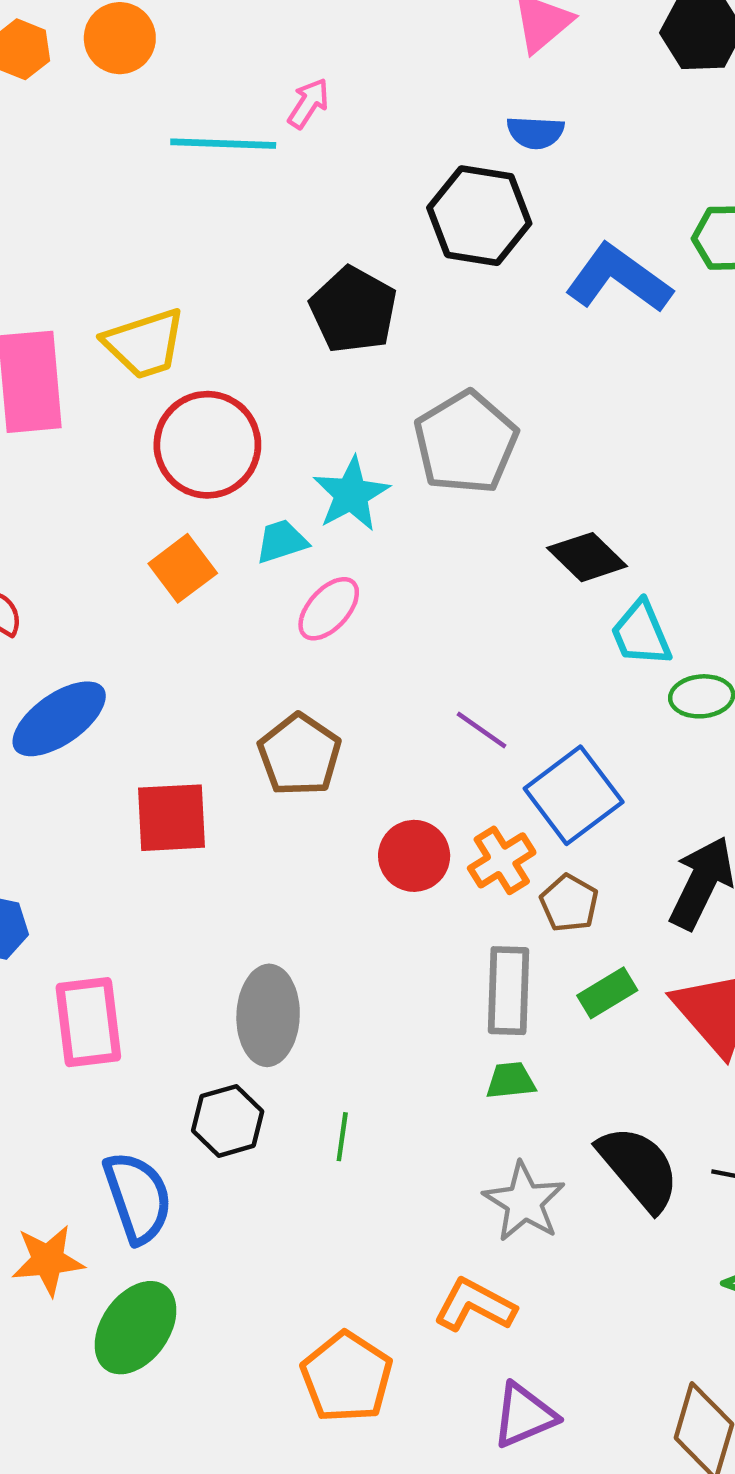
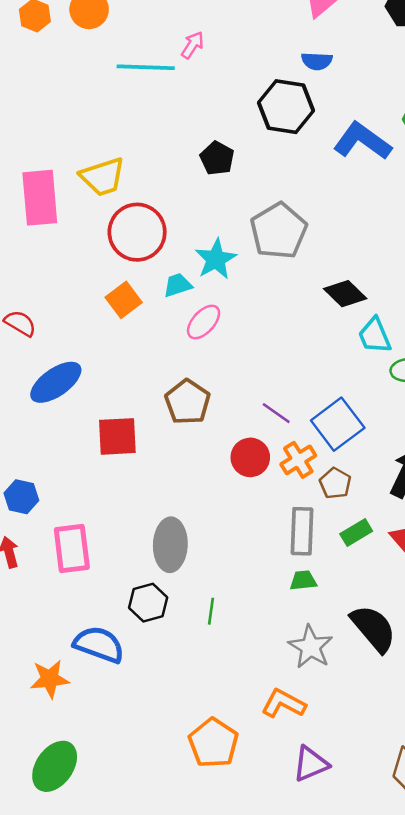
black pentagon: (353, 310) -> (217, 158), size x0.7
purple line: (481, 730) -> (276, 413), moved
blue semicircle: (138, 1197) -> (99, 644), turned -51
green ellipse: (136, 1328) -> (55, 766), moved

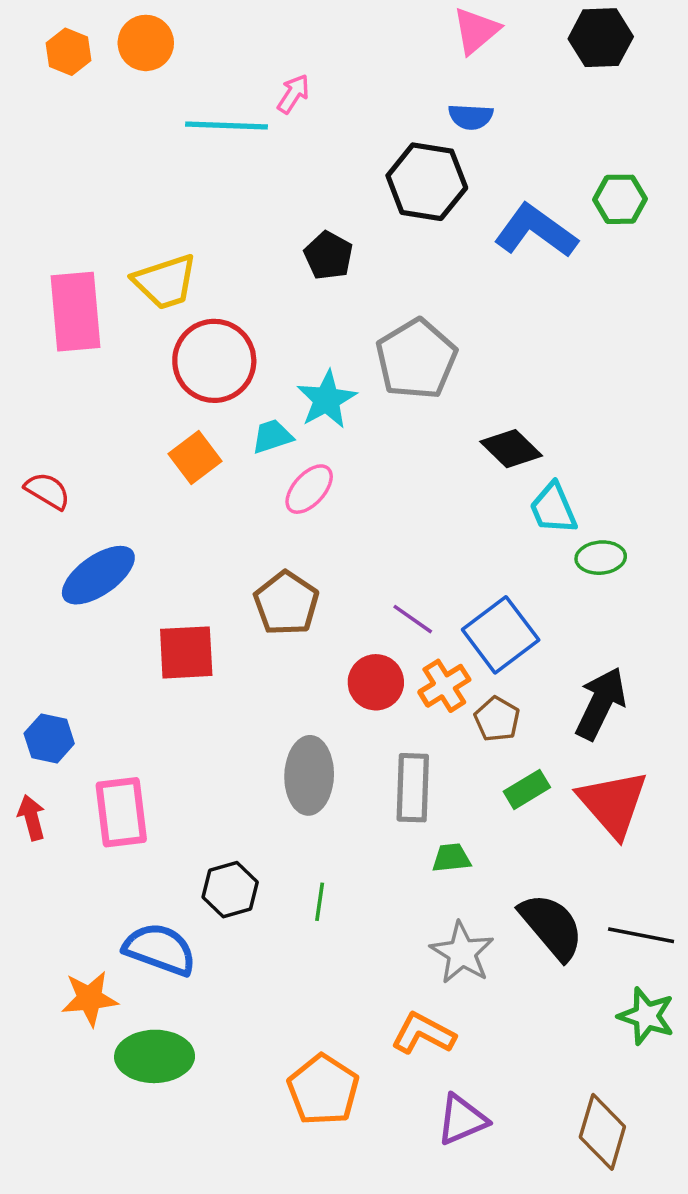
gray rectangle: (302, 531) -> (413, 788), moved
gray ellipse: (170, 545) -> (309, 775), moved
green ellipse: (55, 766) -> (155, 1056), moved, turned 54

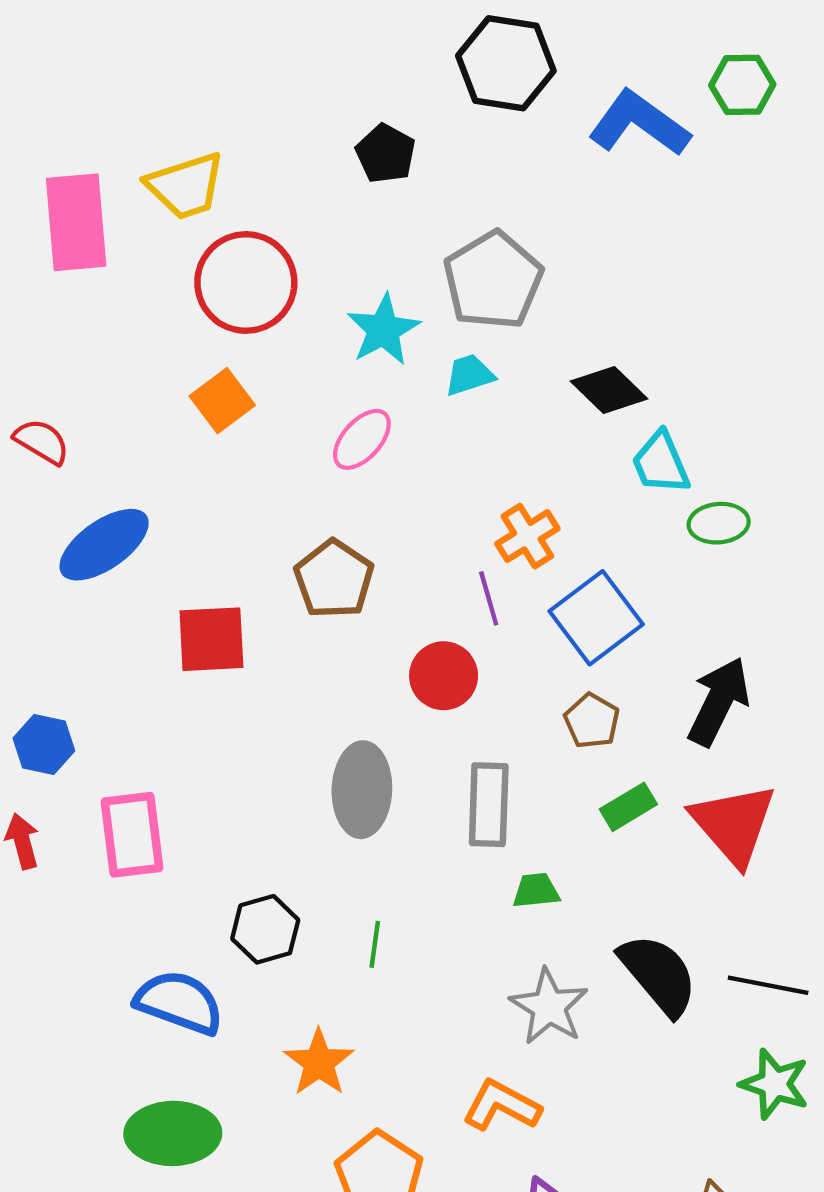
cyan trapezoid: (272, 436) -> (469, 375), moved
purple line: (413, 619) -> (489, 598), turned 39
orange cross: (444, 686) -> (527, 536), moved
orange star: (90, 998) -> (319, 1063), moved, turned -30

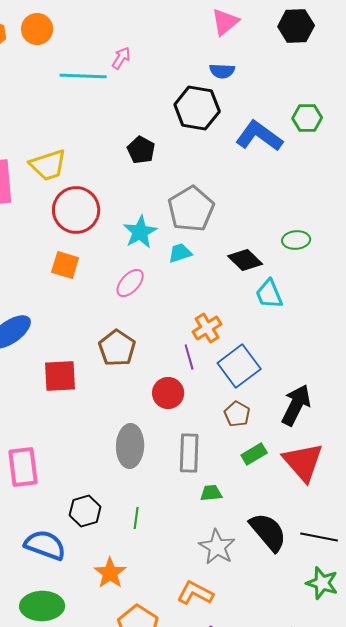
orange square: (222, 401) -> (65, 265), turned -36
green ellipse: (719, 523) -> (296, 240), moved

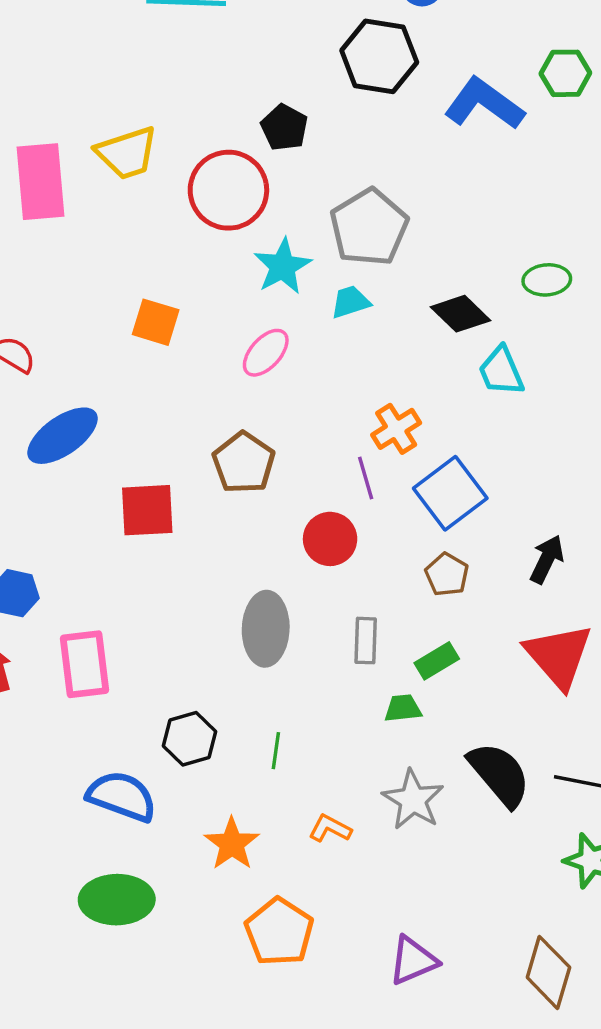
red circle: (76, 210) -> (228, 190), moved
black arrow: (296, 405) -> (547, 559), size x0.7
gray rectangle: (189, 453) -> (366, 641), size x0.7
green rectangle: (254, 454) -> (437, 661), moved
orange L-shape: (195, 593) -> (330, 829), moved, size x0.7

